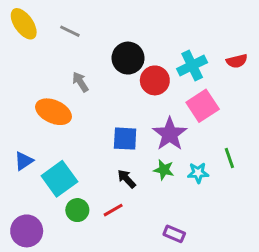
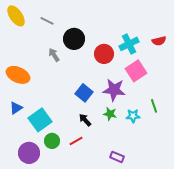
black circle: (128, 58) -> (74, 39), moved
orange ellipse: (53, 112) -> (18, 75), moved
purple star: (170, 134) -> (114, 90), turned -30
blue square: (125, 139) -> (84, 93), turned 36
purple circle: (27, 231) -> (29, 153), moved

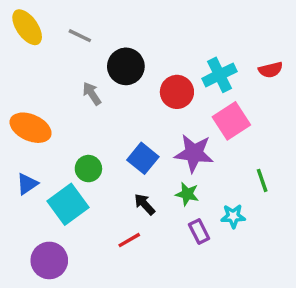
cyan star: (133, 116) -> (233, 216), moved
green circle: (52, 141) -> (88, 169), moved
purple rectangle: (117, 157) -> (199, 232), moved, turned 40

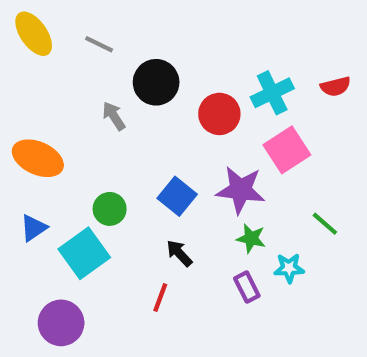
green line: (262, 180) -> (325, 224), turned -30
green star: (187, 194) -> (251, 238), moved
red line: (129, 240) -> (160, 298), turned -40

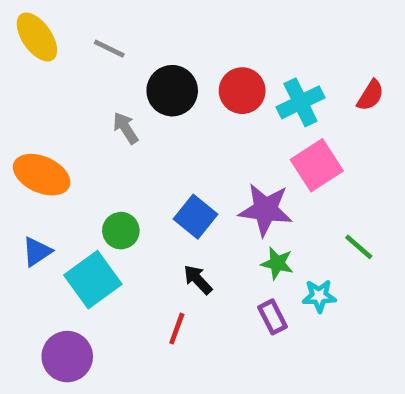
red semicircle: (335, 86) -> (370, 95), turned -44
red circle: (219, 114) -> (242, 91), moved

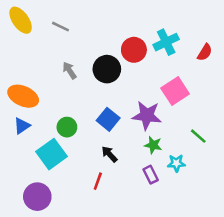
black circle: (172, 91) -> (107, 69), moved
cyan cross: (300, 102) -> (166, 42), moved
blue triangle: (37, 252) -> (22, 126), moved

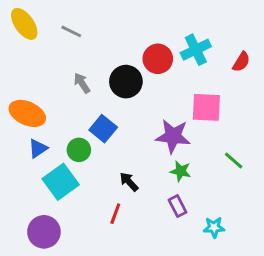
pink square: (175, 91) -> (206, 107), turned 36
blue square: (108, 119) -> (103, 129), moved
blue triangle: (22, 126) -> (38, 148), moved
cyan star: (176, 163) -> (214, 227), moved

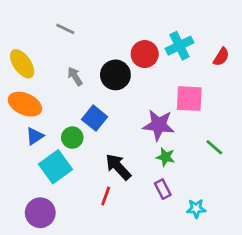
yellow ellipse: (24, 24) -> (22, 64), moved
black arrow: (129, 182) -> (118, 167), size x1.5

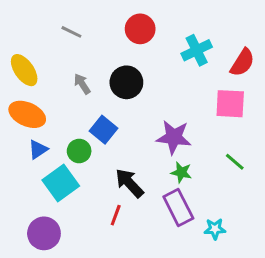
red circle: (145, 54) -> (140, 29), moved
red semicircle: (221, 57) -> (242, 62), size x1.4
pink square: (189, 99) -> (230, 104), moved
purple rectangle: (163, 189) -> (178, 207), size x1.6

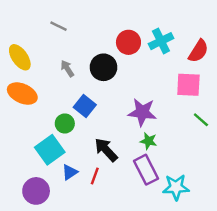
red circle: (140, 29) -> (128, 42), moved
blue triangle: (38, 149) -> (70, 172), moved
green line: (235, 162) -> (201, 120), moved
cyan star: (215, 229) -> (176, 187), size x1.5

